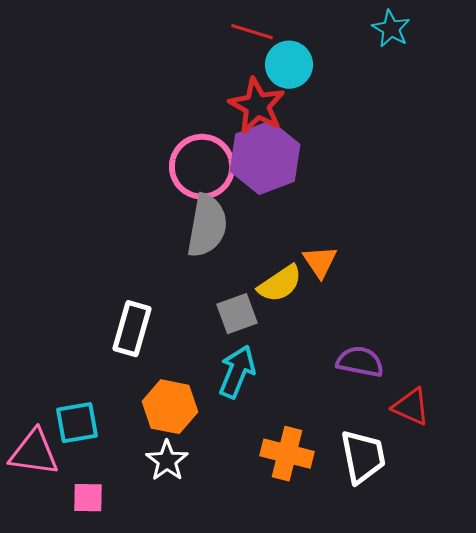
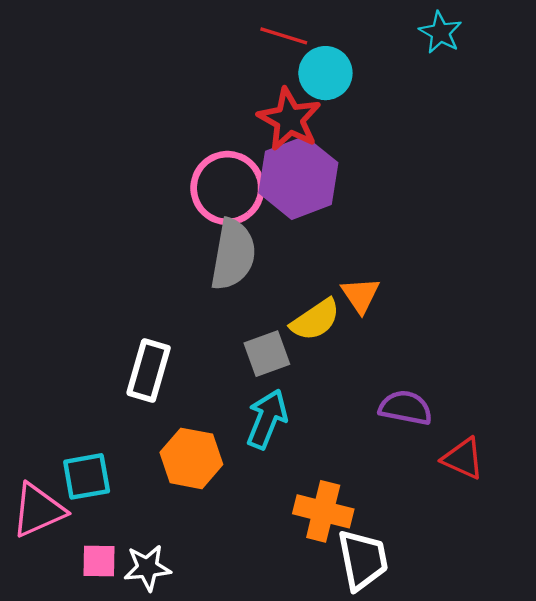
pink triangle: (34, 453) -> (38, 510), turned -32
white trapezoid: (363, 457) -> (363, 560), moved
white star: (167, 461) -> (147, 568), moved, turned 30

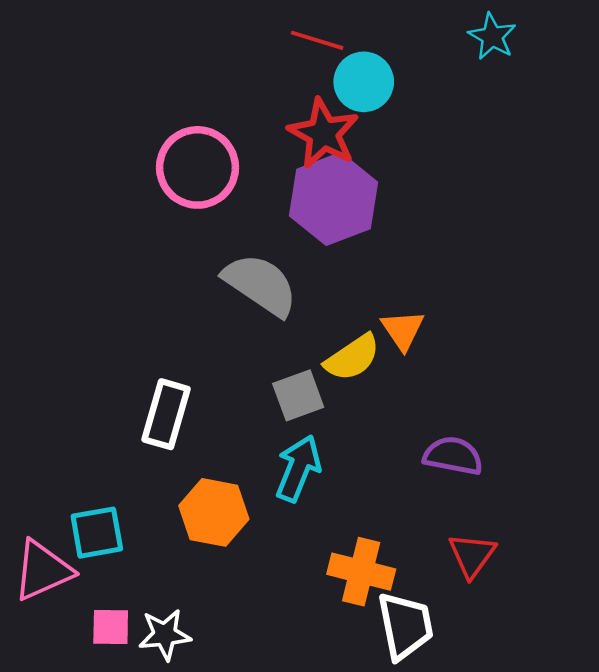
pink circle: (227, 188) -> (198, 167), moved
gray semicircle: (233, 254) -> (260, 285), turned -66
red triangle: (463, 458) -> (472, 555), moved, turned 42

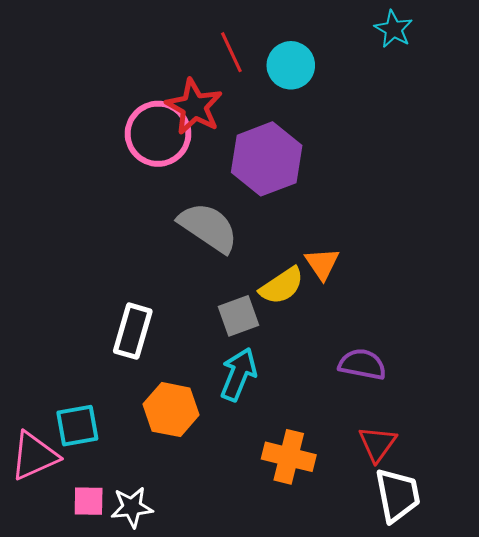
red line: (317, 40) -> (231, 52), moved, turned 48
red star: (323, 133) -> (194, 107), moved
white trapezoid: (405, 626) -> (398, 495), moved

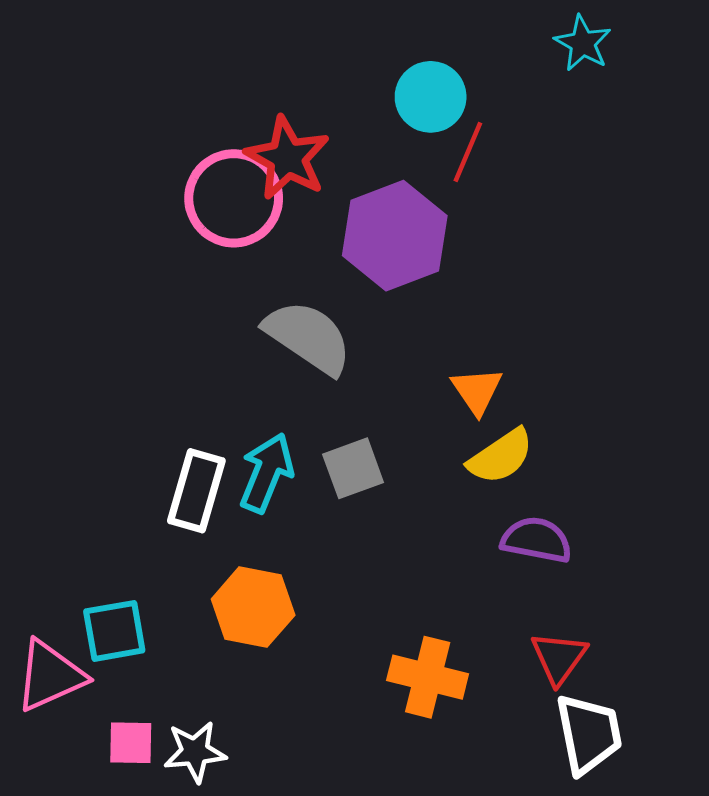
red line: (231, 52) -> (468, 152), moved, turned 48
yellow semicircle: (282, 286) -> (501, 456), moved
cyan arrow: (238, 374) -> (266, 473), moved

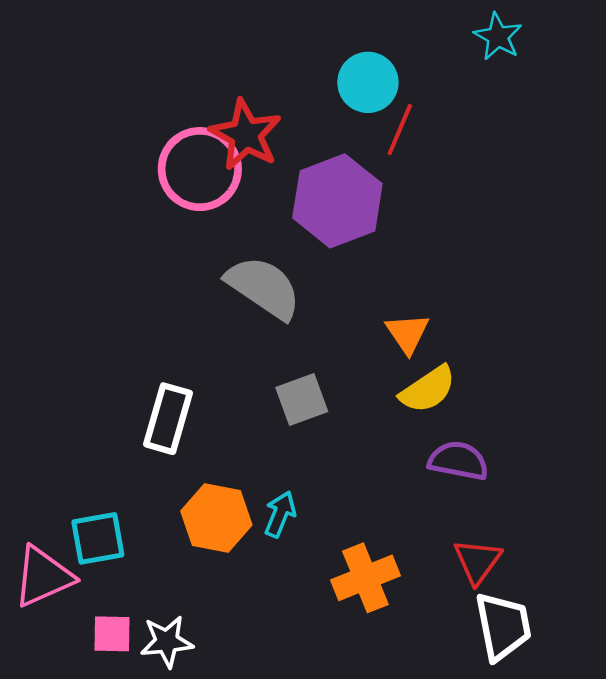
cyan arrow: (266, 473) -> (280, 514), moved, size x0.7
orange cross: (428, 677) -> (365, 578), turned -36

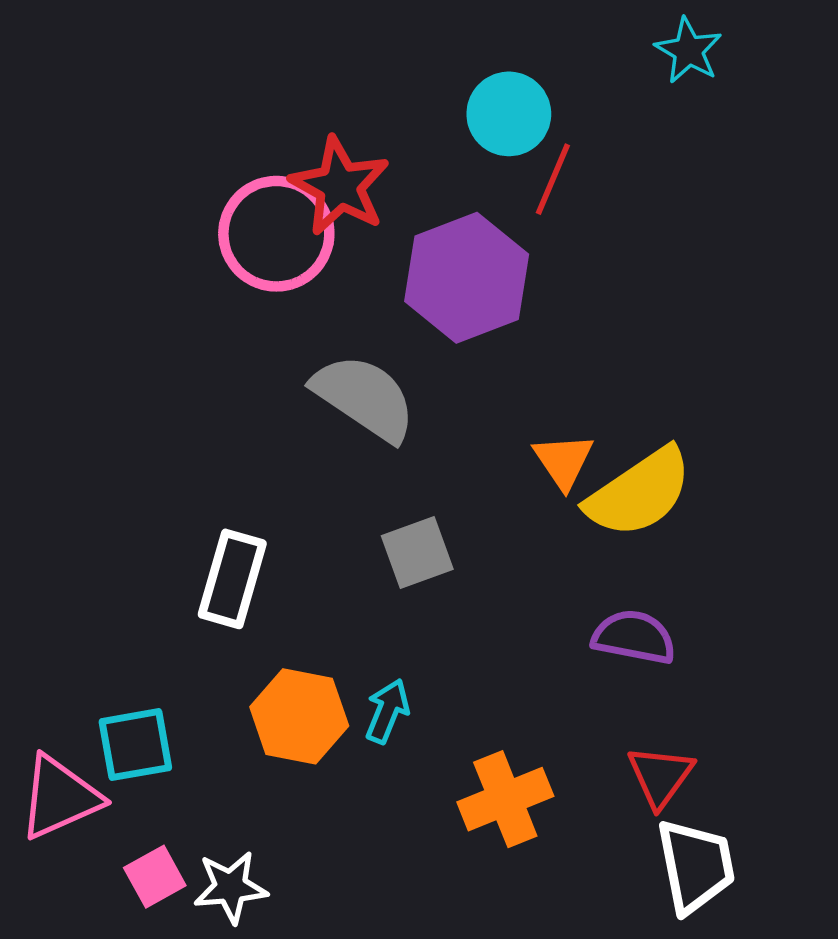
yellow semicircle: (428, 389) -> (639, 493), moved, size x1.4
pink square: (112, 634) -> (155, 877), turned -30

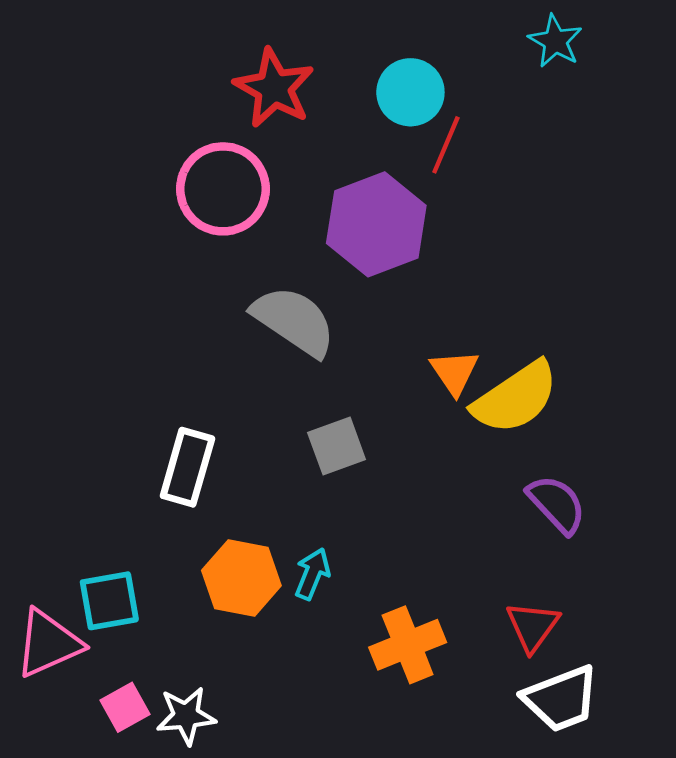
red star: (340, 186) -> (274, 88), moved
purple semicircle: (634, 637) -> (557, 504), moved, turned 36
white trapezoid: (696, 866) -> (561, 699), turned 80

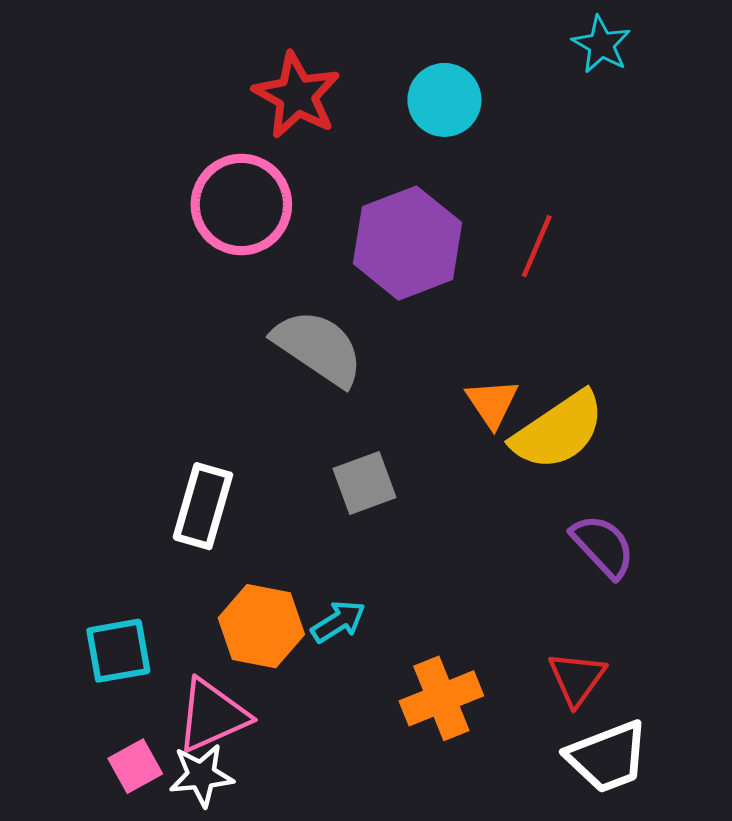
red line: (446, 145) -> (537, 246), moved
cyan arrow: (312, 574) -> (338, 621), turned 36
pink triangle: (48, 643) -> (212, 715), moved

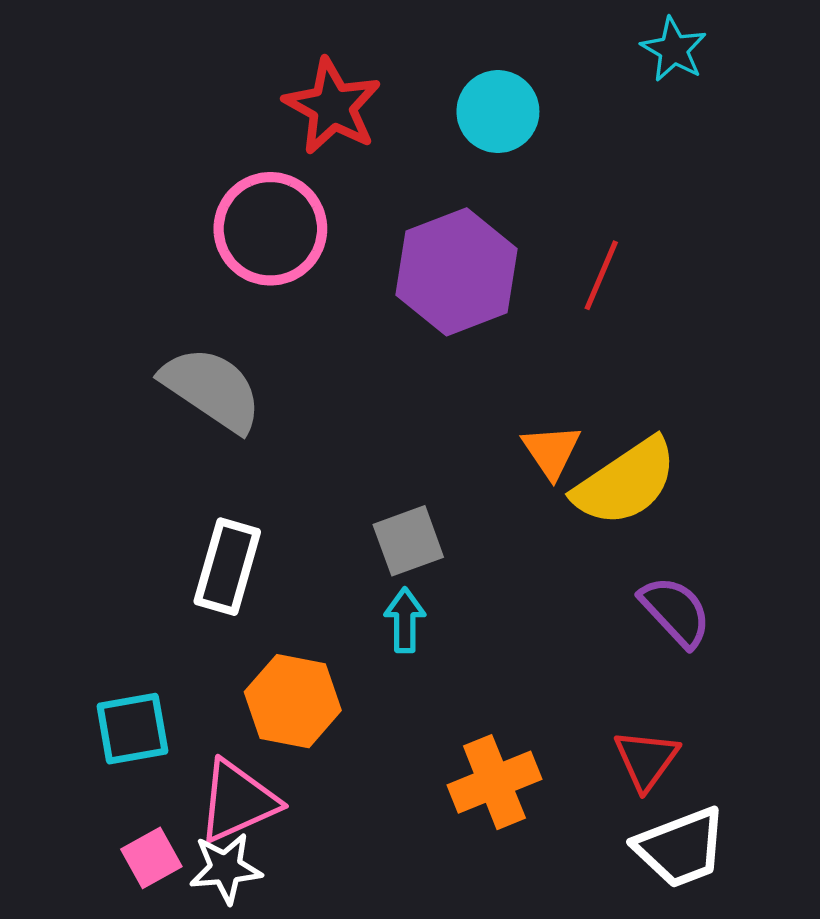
gray semicircle: (318, 348) -> (212, 389), moved
cyan arrow: (338, 621) -> (405, 620), moved, turned -58

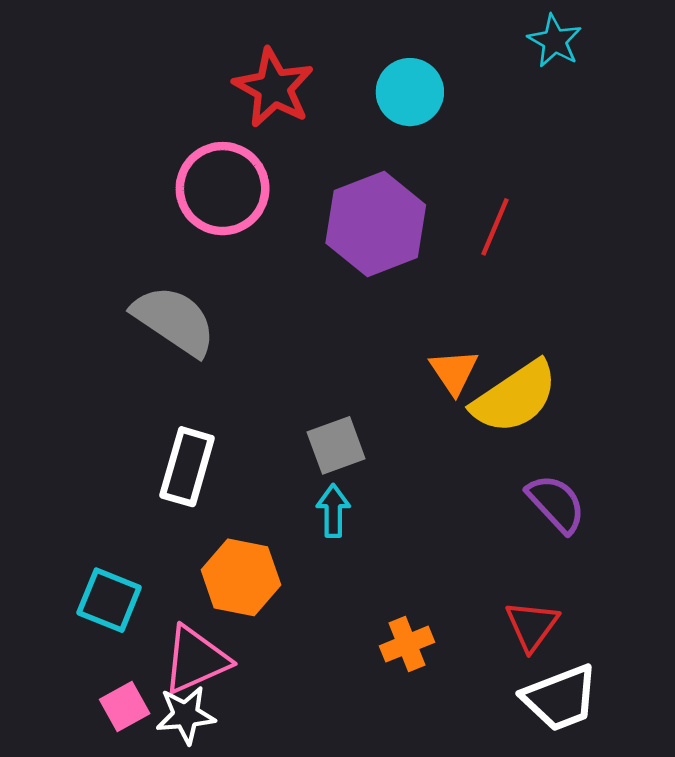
cyan square: (132, 729) -> (109, 600), turned 32
orange cross: (494, 782) -> (407, 644), size x0.7

